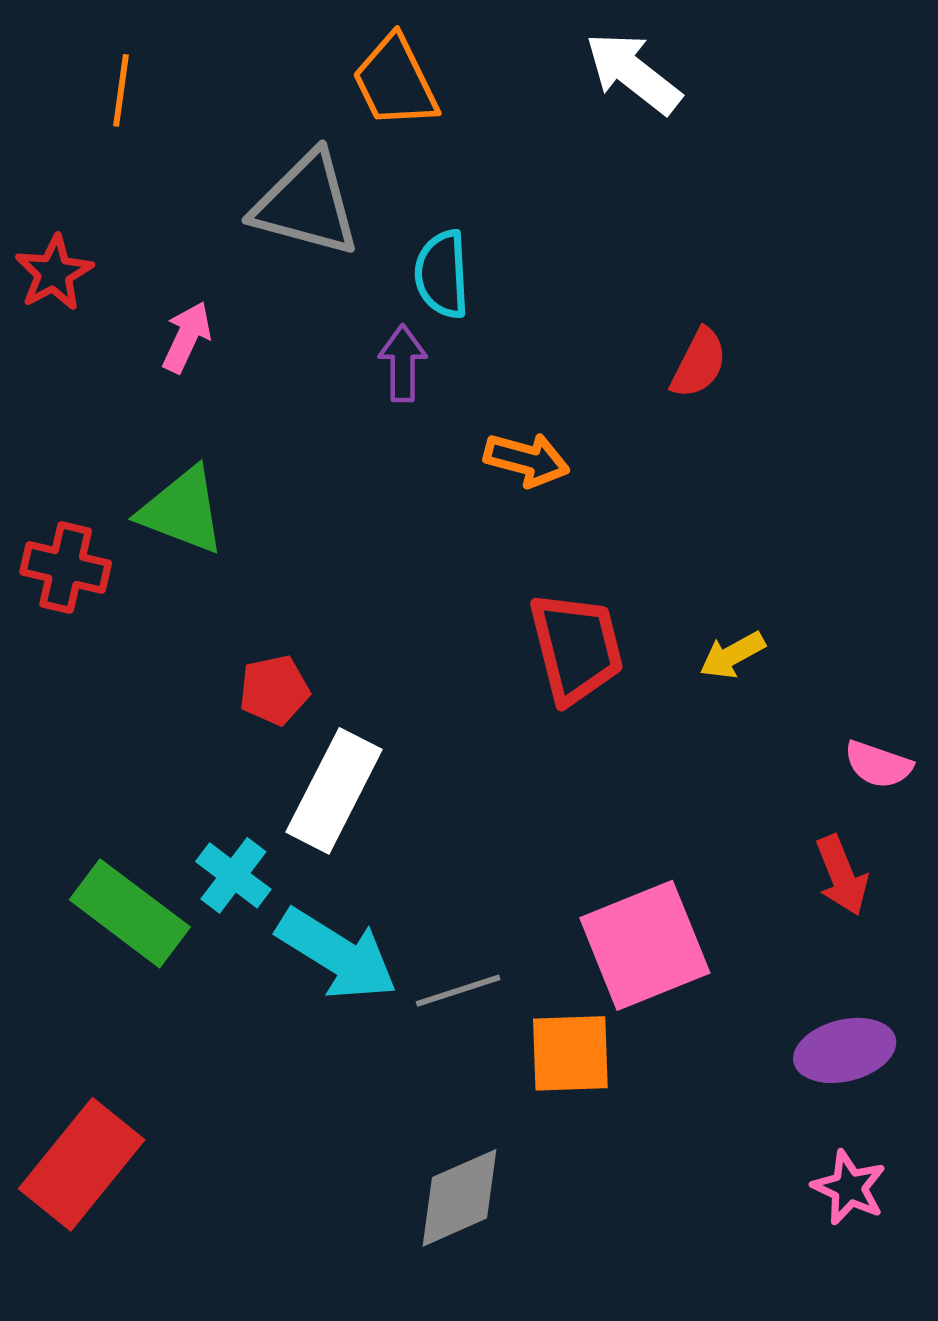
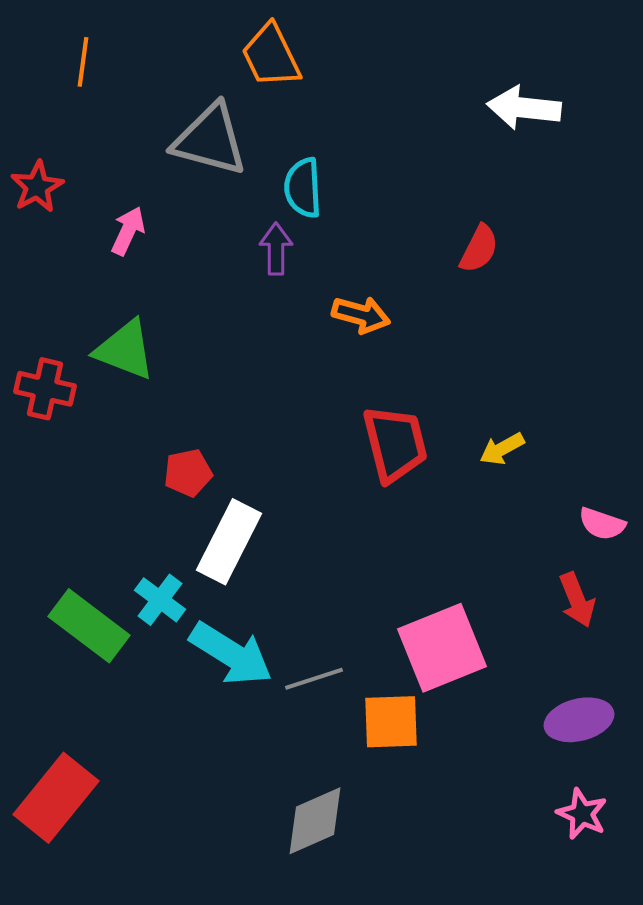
white arrow: (633, 73) -> (524, 108), moved, turned -32

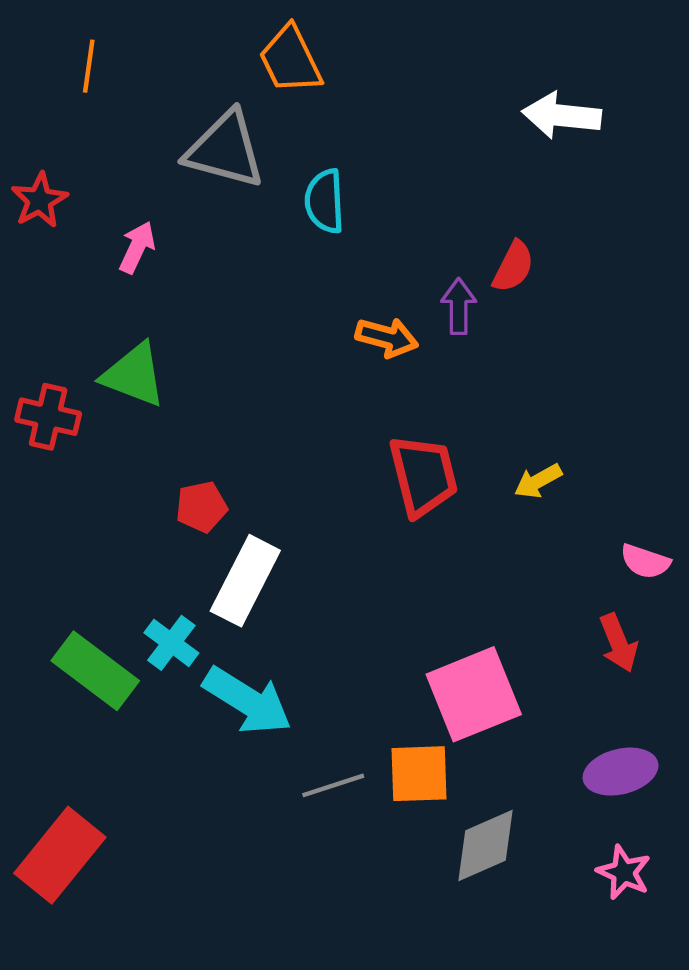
purple arrow: (276, 249) -> (459, 306), moved
gray line: (314, 679) -> (333, 785), moved
gray diamond: (315, 821) -> (485, 846), moved

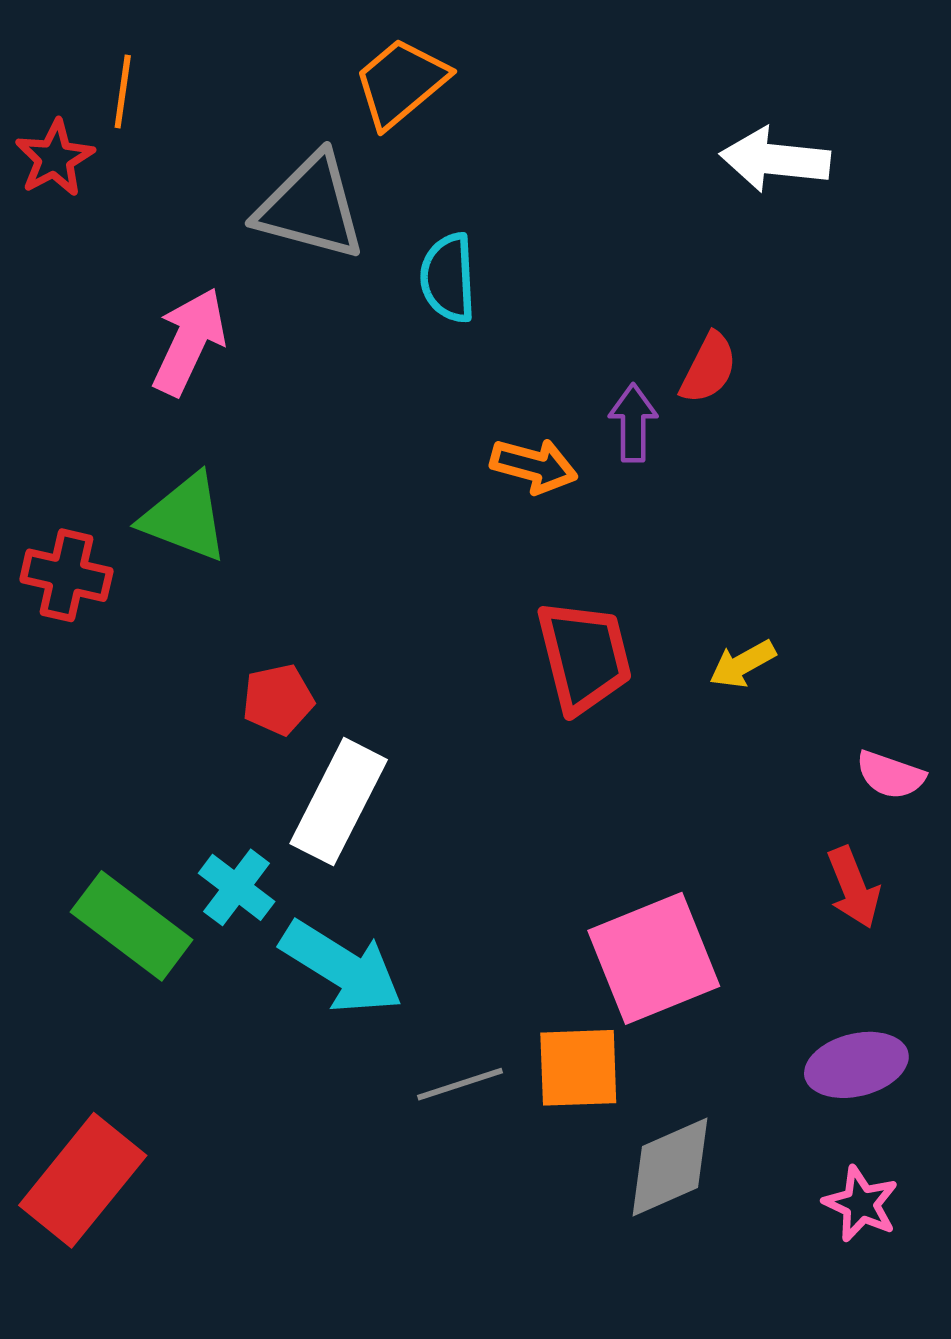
orange trapezoid: (290, 60) -> (401, 83), turned 76
red star: (40, 200) -> (55, 158), moved
pink arrow: (137, 247) -> (189, 342), size x1.5

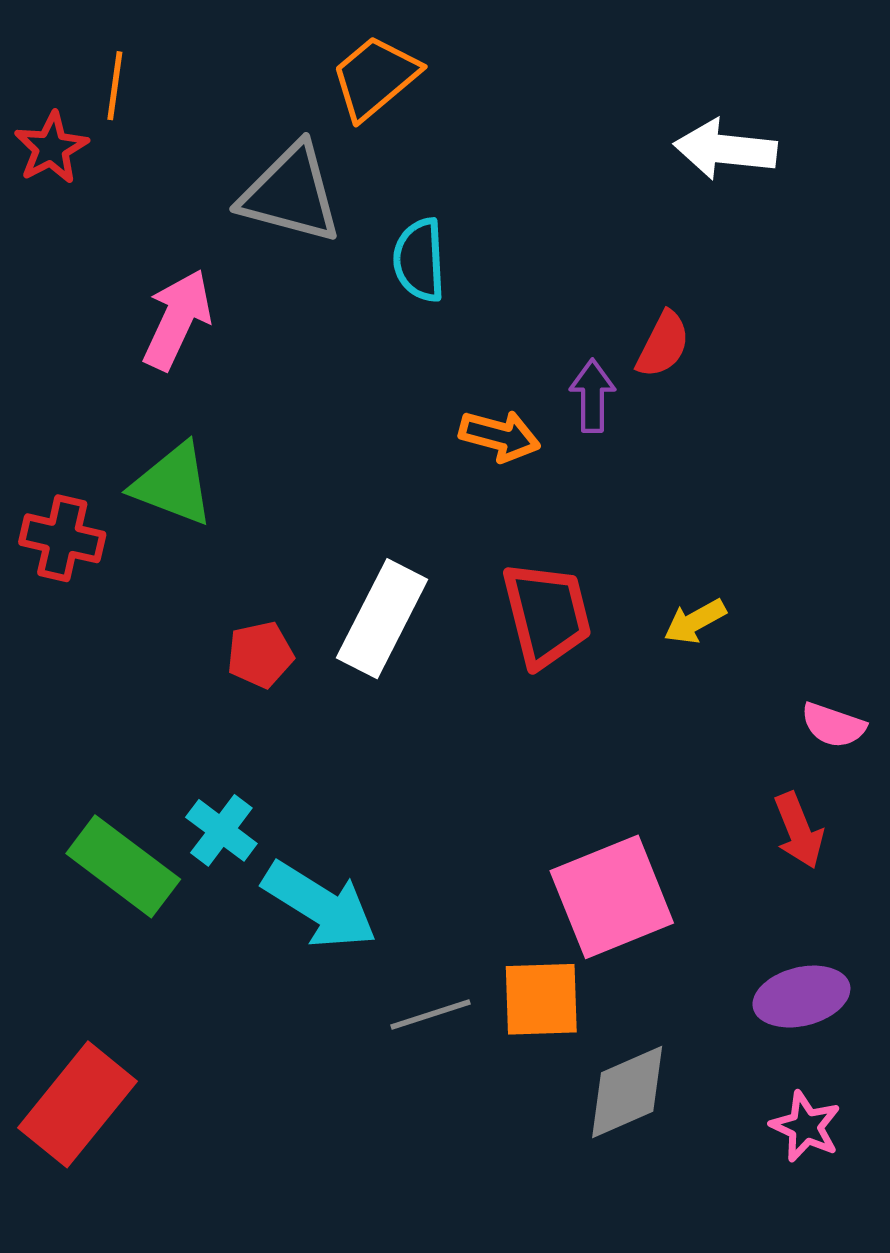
white rectangle: (339, 802) -> (382, 619), moved

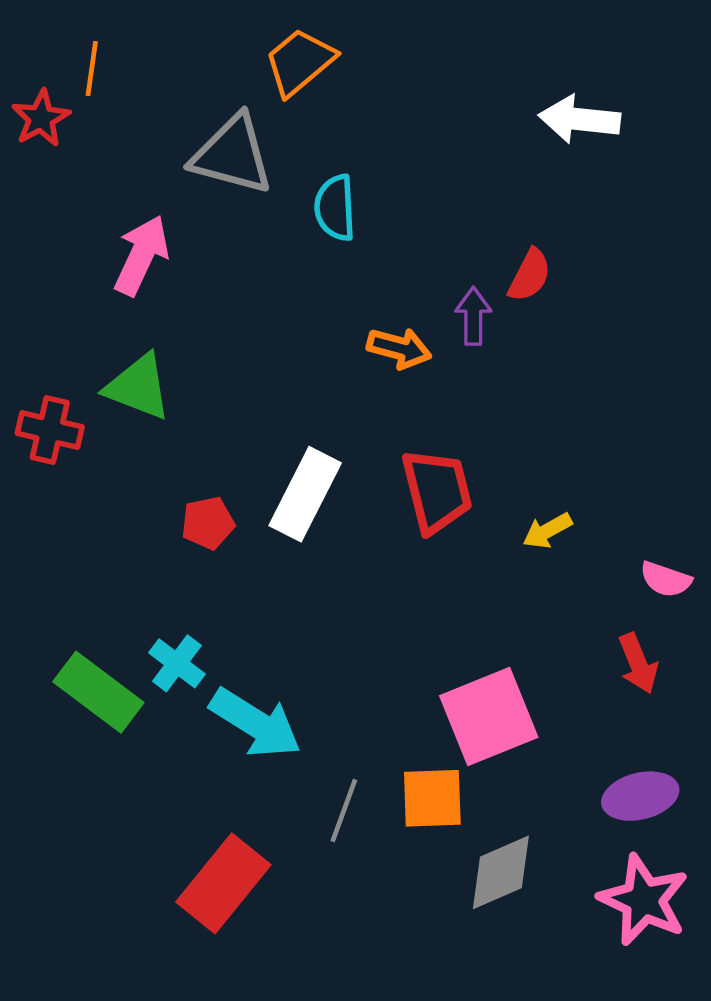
yellow arrow: (695, 621) -> (547, 531), moved
gray line: (430, 1015) -> (344, 810), turned -52
red rectangle: (77, 1104) -> (223, 883), moved
pink star: (806, 1127) -> (644, 900), size x1.6

